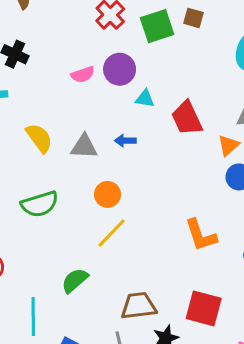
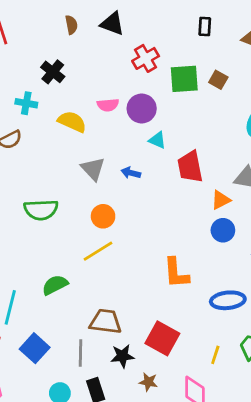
yellow semicircle: (39, 138) -> (72, 122), moved, turned -44
gray triangle: (84, 147) -> (93, 169), turned 30

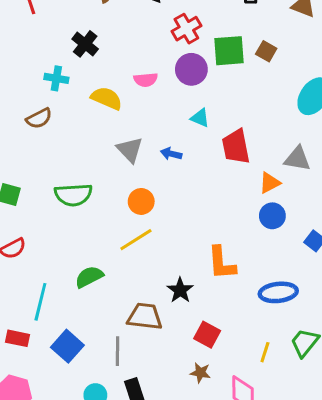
purple circle: (142, 109) -> (191, 69), moved
red square: (162, 338) -> (207, 335), size x0.7
black star: (122, 356) -> (180, 290), moved, turned -30
brown star: (148, 382) -> (200, 373), moved

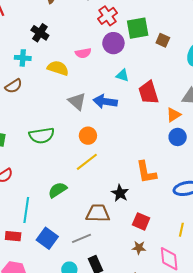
brown square: (266, 51) -> (163, 40), moved
blue arrow: (171, 154) -> (105, 101), size x1.6
gray line: (118, 351) -> (82, 238), turned 72

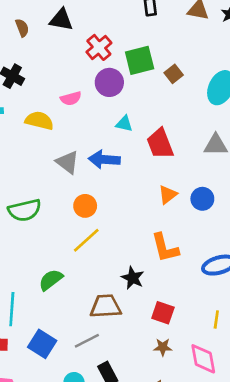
brown square: (163, 40) -> (174, 74), turned 32
orange triangle: (174, 115) -> (168, 195), moved

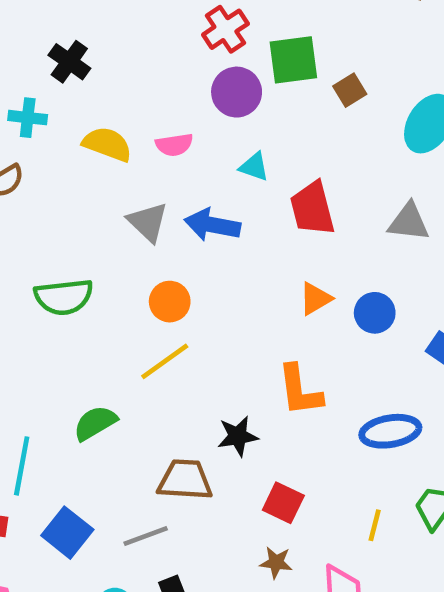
pink semicircle: (71, 98) -> (174, 145), moved
black star: (133, 278) -> (238, 436), turned 30

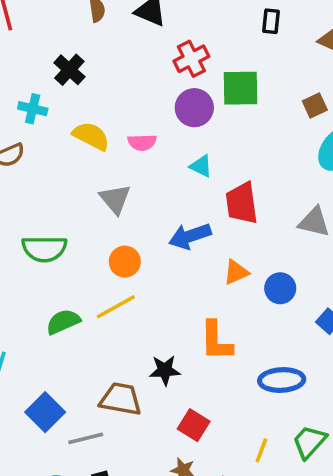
brown square: (350, 90) -> (315, 105), moved
blue arrow: (212, 225) -> (190, 236), moved, turned -36
green semicircle: (95, 423) -> (63, 322), moved
blue square: (67, 533) -> (45, 412), moved

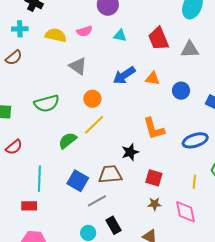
red trapezoid: (242, 203) -> (159, 39), moved
orange triangle: (236, 272) -> (153, 78), moved, turned 49
blue square: (45, 412) -> (78, 181), moved

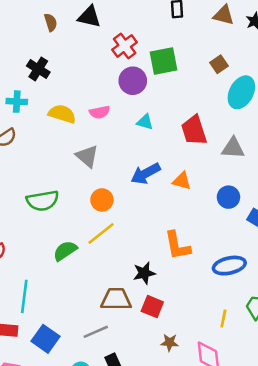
blue circle: (181, 91) -> (228, 197), moved
red square: (154, 178) -> (152, 307), moved
blue square: (78, 181) -> (45, 339), moved

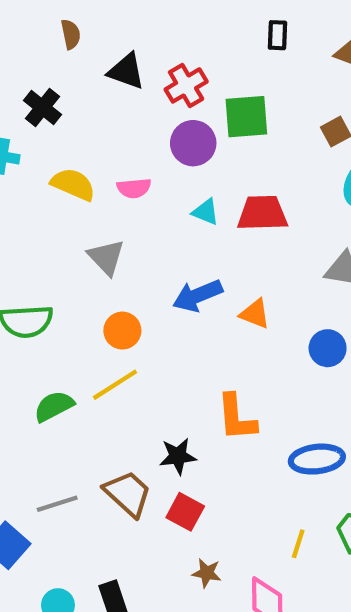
black triangle: (89, 17) -> (126, 71), moved
red trapezoid: (194, 130) -> (262, 213), moved, turned 100
brown trapezoid: (116, 299) -> (128, 494), turned 36
gray line: (96, 332) -> (57, 504), moved

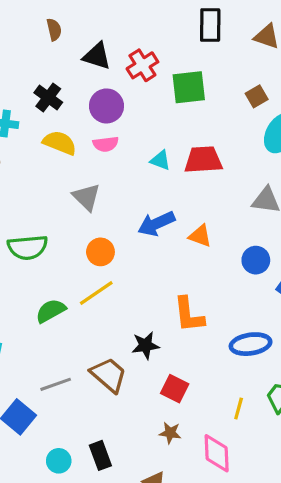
black rectangle: (277, 35) -> (210, 25), size x1.5
black cross: (43, 108) -> (48, 98), moved
purple circle: (193, 143) -> (106, 106), moved
red square: (185, 512) -> (175, 389), moved

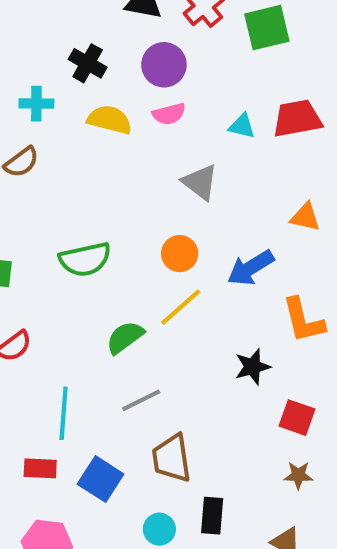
gray triangle: (86, 197) -> (200, 182), moved
blue arrow: (156, 224) -> (251, 268), moved
brown trapezoid: (109, 375) -> (172, 458), moved, turned -132
gray line: (56, 384) -> (141, 400), moved
black rectangle: (100, 455) -> (212, 516), turned 32

